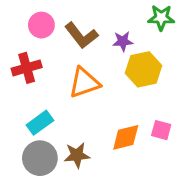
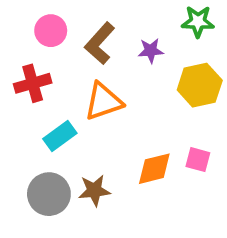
brown L-shape: (81, 35) -> (100, 43), turned 80
yellow hexagon: (143, 69) -> (200, 85), moved
cyan rectangle: (40, 123) -> (60, 136), moved

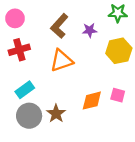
pink circle: (51, 31) -> (15, 18), moved
cyan rectangle: (60, 136) -> (25, 90), moved
brown star: (94, 190) -> (56, 114), turned -30

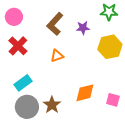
red cross: (19, 50) -> (18, 46), turned -30
orange triangle: (61, 61) -> (57, 56), size x0.6
pink square: (118, 95) -> (113, 100), moved

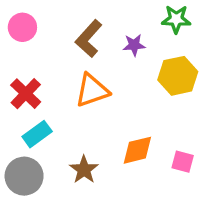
red cross: (18, 46) -> (26, 94), moved
orange triangle: (57, 56) -> (92, 90), size x1.6
gray circle: (27, 107) -> (24, 176), moved

